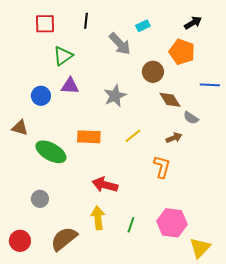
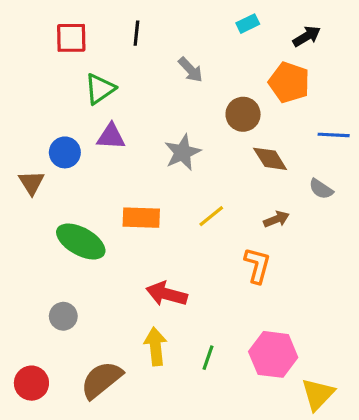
cyan rectangle: (143, 26) -> (248, 24), moved
gray arrow: (120, 44) -> (191, 70), size x0.7
gray semicircle: (191, 118) -> (321, 189), moved
brown triangle: (20, 128) -> (31, 183), moved, turned 42

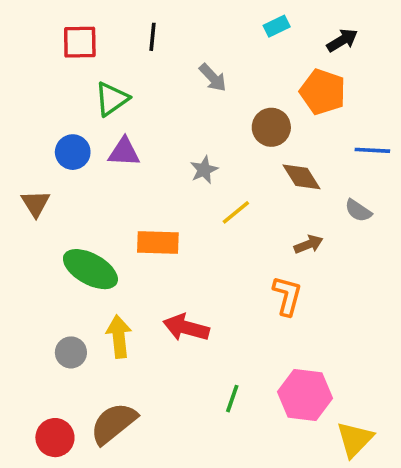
blue circle: (65, 152) -> (73, 152), moved
gray star: (183, 152) -> (204, 170), size x0.7
yellow line: (211, 216) -> (236, 212), moved
yellow arrow: (156, 346) -> (119, 336), moved
red circle: (31, 383) -> (55, 438), moved

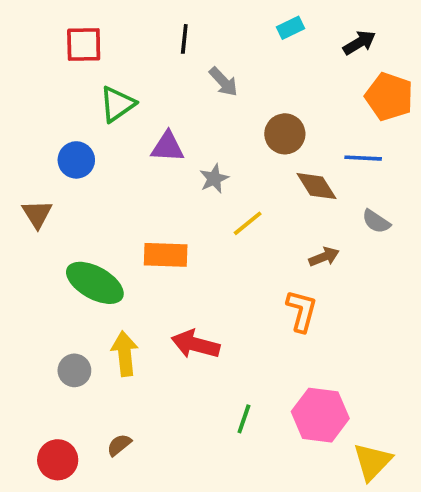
black line: (152, 37) -> (184, 39), moved
orange pentagon: (323, 92) -> (389, 97), moved
blue line: (372, 150) -> (363, 158), moved
purple triangle: (124, 152) -> (168, 147), moved
brown semicircle: (113, 423) -> (119, 445), size x0.5

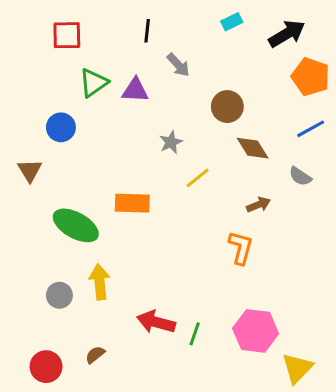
black arrow: (359, 43) -> (287, 34), size x1.4
purple triangle: (168, 147) -> (135, 90), moved
blue line: (363, 158) -> (311, 129), moved, turned -32
red arrow: (195, 344) -> (156, 322), moved

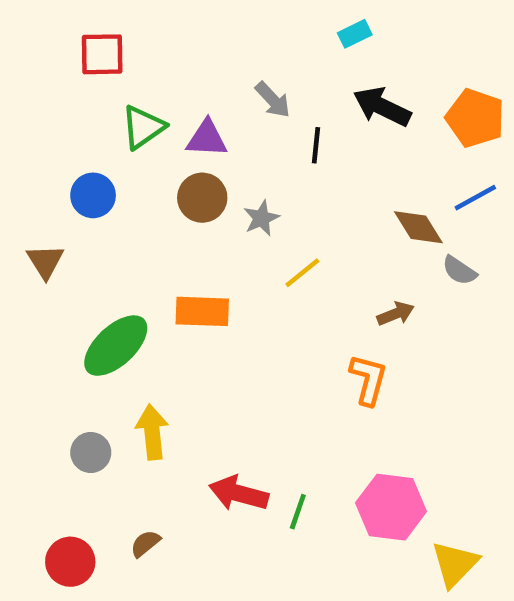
black line: (147, 31) -> (316, 145), moved
black arrow: (287, 34) -> (382, 107), moved, turned -123
brown circle: (227, 107) -> (202, 198), moved
brown diamond: (253, 148) -> (418, 227), moved
green ellipse: (76, 225) -> (116, 346), turned -72

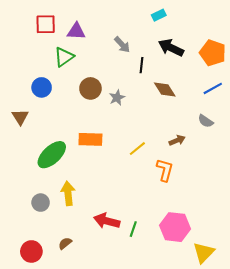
purple triangle: (207, 138) -> (76, 31), moved
brown diamond: (418, 227) -> (165, 89), moved
yellow line: (302, 273) -> (137, 149), moved

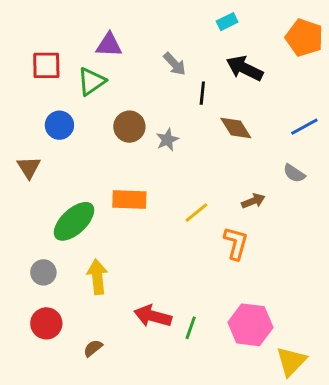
red square: (46, 24) -> (46, 65), moved
orange pentagon: (213, 53) -> (304, 38), moved
gray circle: (41, 203) -> (43, 272), moved
red circle: (31, 251) -> (46, 323), moved

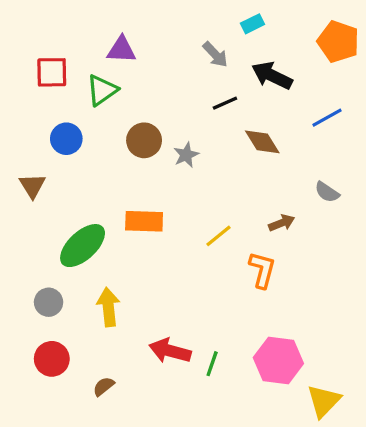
gray arrow: (175, 64) -> (215, 55), moved
black line: (202, 93) -> (225, 103), turned 60
blue line: (304, 127) -> (327, 118), moved

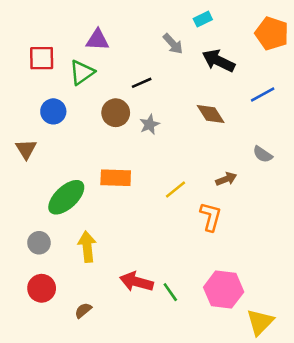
black line: (225, 103) -> (142, 83), moved
green line: (212, 364) -> (170, 292), turned -54

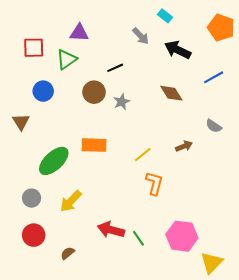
cyan rectangle: (203, 19) -> (165, 16), turned 64
orange L-shape: (211, 217) -> (154, 183), moved
yellow arrow: (87, 247) -> (71, 201), turned -130

